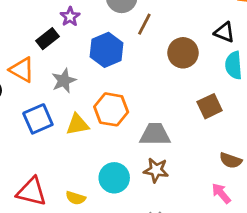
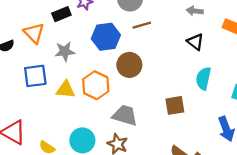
brown line: (144, 24) -> (142, 25), turned 30
black triangle: (224, 32) -> (195, 42), moved
brown circle: (183, 53) -> (129, 65), moved

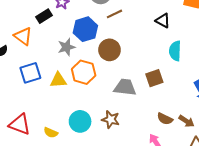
gray star: (65, 51) -> (66, 47), moved
gray trapezoid: (125, 115) -> (125, 87), moved

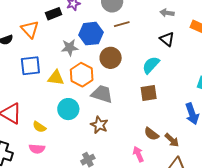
cyan semicircle: (175, 51) -> (151, 65), moved, turned 30
gray trapezoid: (125, 87) -> (102, 94), moved
cyan circle: (80, 121) -> (68, 109), moved

